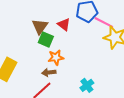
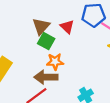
brown arrow: (49, 72) -> (46, 77), size x1.5

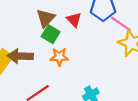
brown arrow: (46, 77) -> (20, 56), moved

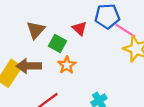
brown triangle: (46, 18) -> (36, 30), moved
orange star: (59, 57) -> (67, 65), turned -30

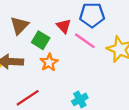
pink line: (125, 31) -> (85, 41), moved

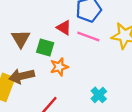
orange star: (49, 62) -> (59, 67), turned 30

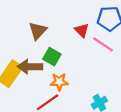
green square: (45, 47) -> (52, 57), moved
orange star: (59, 67) -> (59, 82), moved

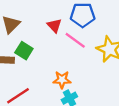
orange star: (59, 82) -> (62, 80), moved

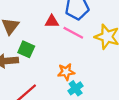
red triangle: (54, 25) -> (52, 21), turned -40

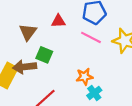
red triangle: (52, 21) -> (58, 21), moved

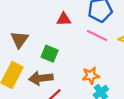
brown triangle: (28, 32) -> (19, 40), moved
brown arrow: (25, 67) -> (41, 78), moved

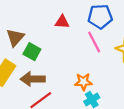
pink line: (97, 36) -> (94, 42), turned 30
green square: (50, 54) -> (32, 52), moved

